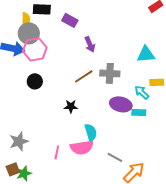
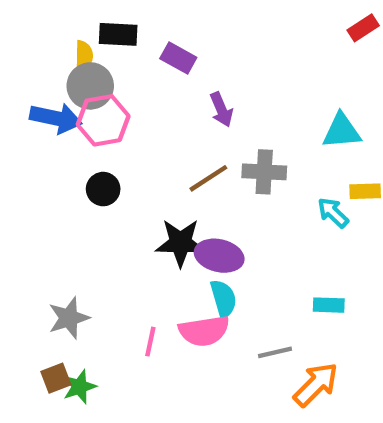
purple ellipse: (121, 104) -> (219, 256), moved
black star: (71, 106) -> (180, 243), size x1.6
cyan rectangle: (139, 112) -> (329, 305), moved
gray line: (115, 157) -> (275, 352), turned -42

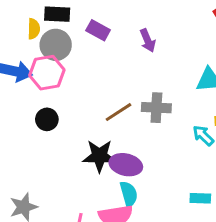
gray circle: (90, 86) -> (56, 45), moved
purple arrow: (221, 110) -> (148, 40), moved

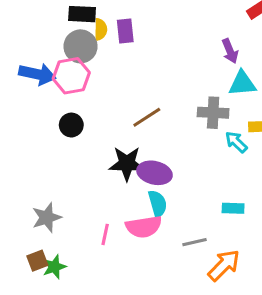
yellow semicircle: (34, 29) -> (101, 29), moved
purple rectangle: (98, 30) -> (125, 31), turned 55
purple arrow: (148, 40) -> (230, 51), moved
gray cross: (156, 108) -> (213, 113), moved

